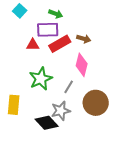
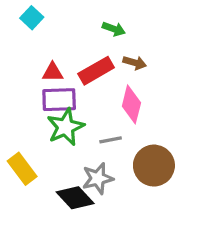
green arrow: (56, 14) -> (114, 29), moved
purple rectangle: (48, 30) -> (59, 100), moved
gray line: (69, 87) -> (111, 140), turned 48
yellow rectangle: (14, 105) -> (22, 169), turned -42

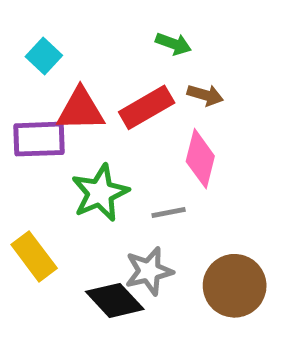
cyan square: (32, 18) -> (44, 56), moved
red triangle: (53, 72) -> (81, 110), size x1.5
purple rectangle: (59, 100) -> (39, 139), moved
brown circle: (154, 166) -> (235, 286), moved

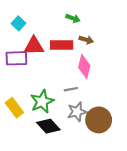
red rectangle: (147, 107) -> (62, 45), turned 30
green star: (100, 193) -> (42, 101), moved
gray star: (149, 271) -> (77, 112), moved

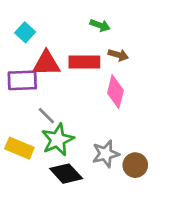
gray line: (71, 89) -> (46, 116), moved, turned 56
yellow rectangle: (14, 108) -> (19, 148), turned -30
brown circle: (99, 120) -> (135, 165), size x0.7

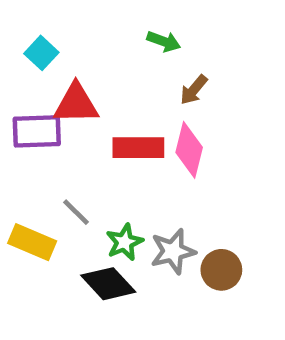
brown arrow: (118, 55) -> (194, 90), turned 114
red rectangle: (84, 62) -> (138, 148), moved
gray line: (46, 116) -> (76, 212), moved
green star: (58, 140) -> (124, 242), moved, size x0.7

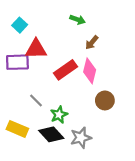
red rectangle: (138, 148) -> (66, 70), turned -35
yellow rectangle: (32, 242) -> (17, 129), moved
gray star: (173, 251) -> (81, 138), moved
brown circle: (221, 270) -> (105, 100), moved

